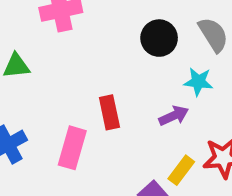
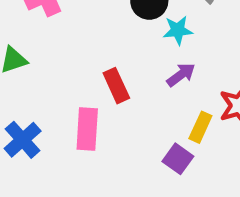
cyan star: (198, 82) -> (178, 30), moved

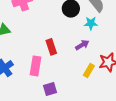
cyan star: (178, 30) -> (91, 23), moved
purple square: (178, 159) -> (50, 89), moved, turned 32

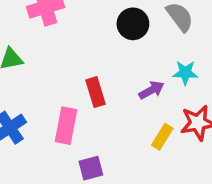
cyan star: (91, 23) -> (185, 73), moved

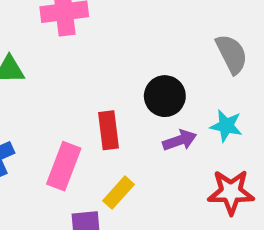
black circle: (133, 24) -> (165, 96), moved
yellow rectangle: (162, 137) -> (118, 193), moved

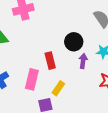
purple arrow: (180, 140) -> (83, 61), turned -56

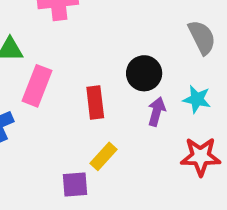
pink rectangle: (32, 79) -> (37, 86), moved

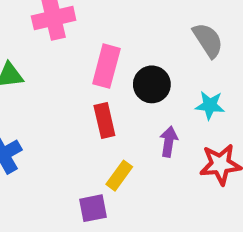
pink rectangle: (37, 86) -> (106, 66), moved
purple arrow: (157, 112) -> (169, 142), moved

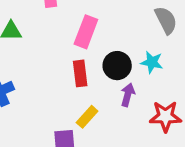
black circle: (152, 84) -> (117, 66), moved
cyan star: (210, 105) -> (152, 62), moved

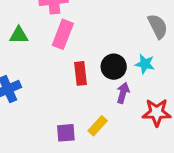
pink rectangle: (86, 32) -> (63, 34), moved
yellow rectangle: (87, 117) -> (98, 126), moved

